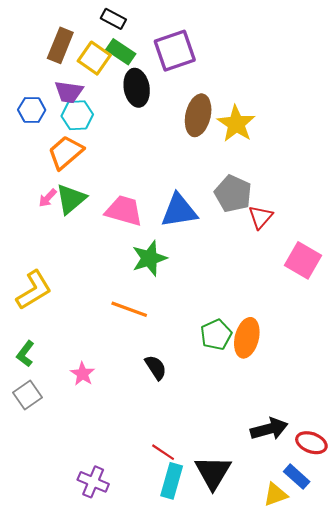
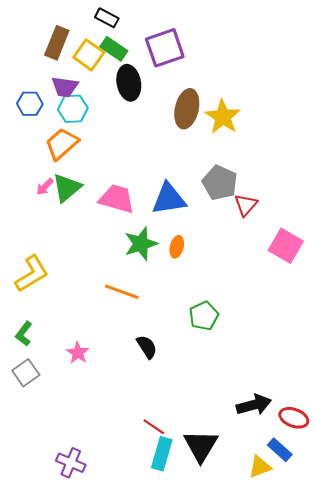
orange ellipse: (247, 338) -> (177, 247), moved, size x0.6
purple cross: (93, 482) -> (71, 463), moved

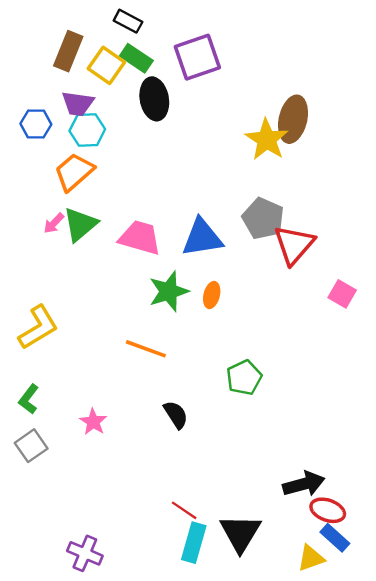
brown ellipse: (187, 109) -> (293, 119), moved
red triangle: (246, 205) -> (294, 245), size x1.5
pink square: (286, 246) -> (342, 294), size x0.7
red ellipse: (294, 418) -> (328, 510), moved

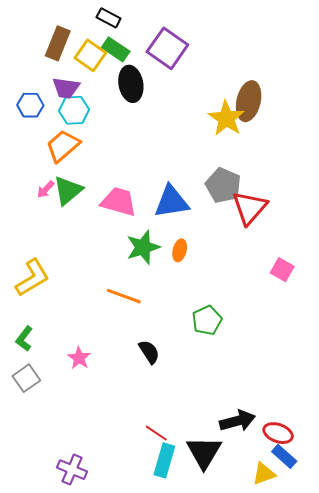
purple square: (197, 57) -> (167, 48), turned -36
pink square: (342, 294) -> (282, 270), moved
black arrow: (304, 484) -> (237, 421), moved

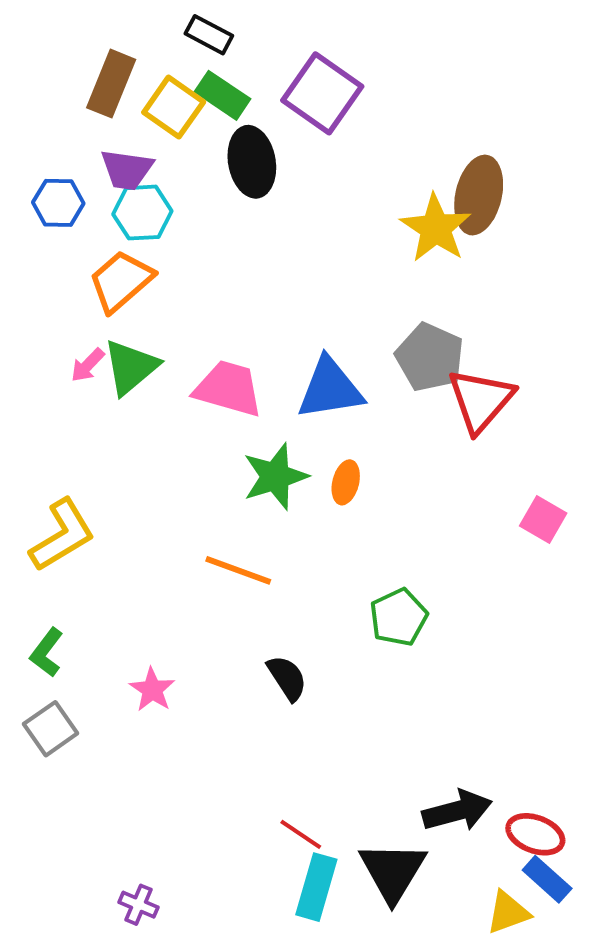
purple cross: (72, 470) -> (138, 905), size x0.7

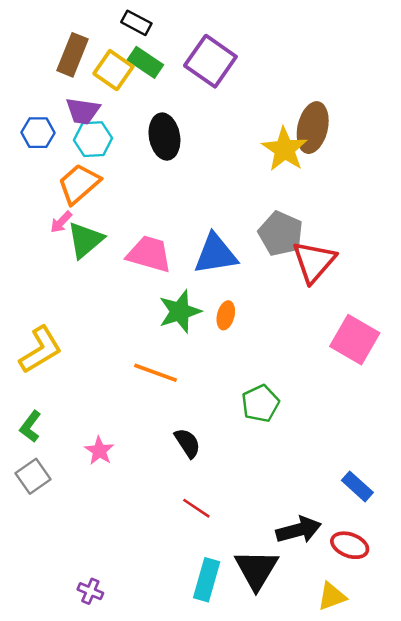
black ellipse: (252, 162) -> (164, 137), moved
pink arrow: (88, 365) -> (61, 222), moved
pink square: (543, 520) -> (355, 340), size x1.6
red line: (301, 834) -> (196, 508), moved
blue rectangle: (547, 879) -> (357, 486), moved

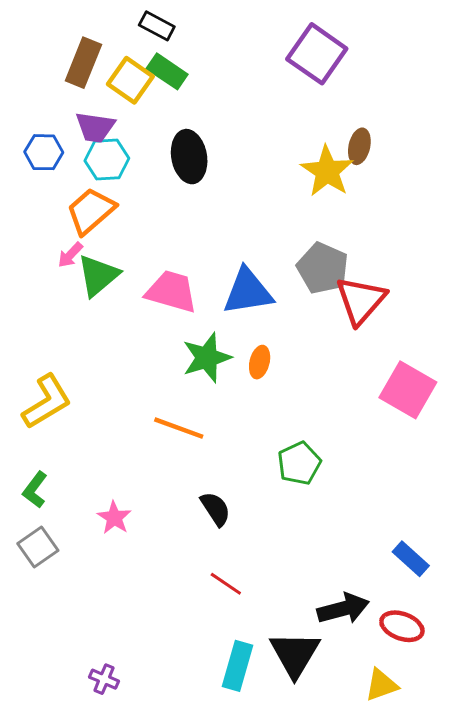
purple square: (210, 61) -> (317, 54), moved
brown ellipse: (313, 128) -> (359, 146), size x0.6

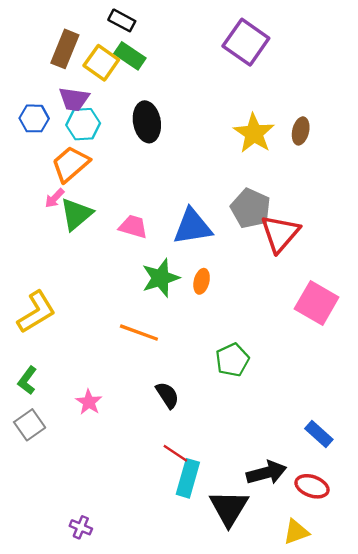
brown ellipse: (359, 146) -> (301, 131), moved
pink trapezoid: (171, 292) -> (133, 227), size x0.7
cyan rectangle: (238, 666) -> (188, 478), moved

